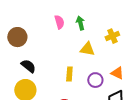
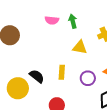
pink semicircle: (59, 22) -> (52, 20), turned 112
black semicircle: (28, 66) -> (37, 76), moved

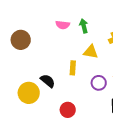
yellow rectangle: (62, 72) -> (73, 68), moved

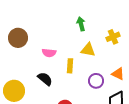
pink semicircle: (63, 25) -> (49, 53), moved
yellow circle: (29, 93) -> (14, 91), moved

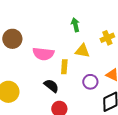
pink semicircle: (49, 53) -> (43, 54), size x1.5
black semicircle: (45, 79) -> (51, 86), moved

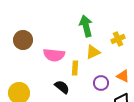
green arrow: (75, 25) -> (86, 26), size x1.5
yellow triangle: (82, 51) -> (93, 52), turned -35

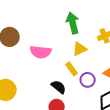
yellow rectangle: (75, 68) -> (72, 69), moved, turned -40
black semicircle: (62, 87) -> (59, 87), moved

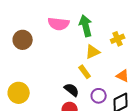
pink semicircle: (41, 52) -> (59, 24), moved
purple circle: (88, 80) -> (99, 96), moved

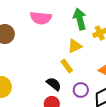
green arrow: (86, 26) -> (80, 19), moved

